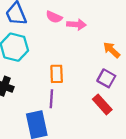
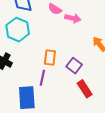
purple square: (106, 78) -> (74, 66), moved

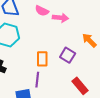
purple square: (74, 66) -> (68, 55), moved

